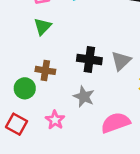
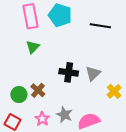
brown cross: (45, 70) -> (38, 90), moved, turned 32
gray star: (84, 97) -> (64, 115), moved

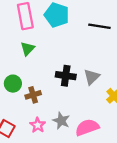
brown cross: (38, 90) -> (33, 95), turned 32
green circle: (19, 95) -> (13, 84), moved

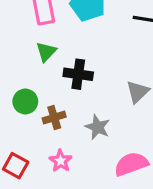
black cross: (66, 76) -> (78, 74), moved
gray star: (61, 121) -> (97, 127), moved

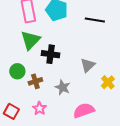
green triangle: (46, 52) -> (30, 40), size x1.5

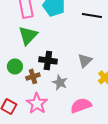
black cross: (51, 54) -> (48, 60), moved
pink star: (39, 108) -> (37, 103), size x1.5

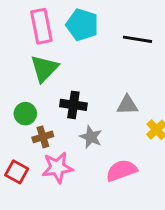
gray triangle: (85, 60) -> (127, 105), turned 42
brown cross: (33, 76) -> (43, 137), moved
pink star: (37, 103) -> (57, 168), turned 30

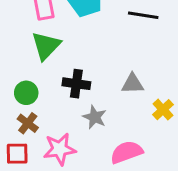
brown cross: (43, 137) -> (28, 123), moved, turned -36
red square: (17, 172) -> (17, 154), turned -30

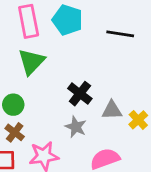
black cross: (76, 84) -> (80, 94), moved, turned 30
gray triangle: (133, 84) -> (112, 110), moved

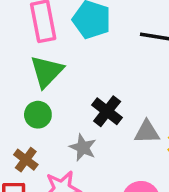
green circle: (13, 105) -> (38, 115), moved
gray star: (76, 127) -> (83, 148), moved

